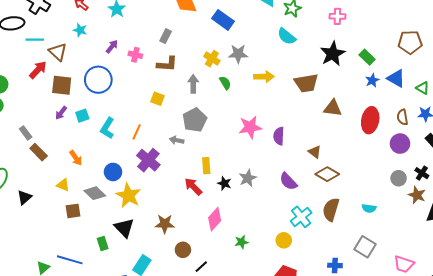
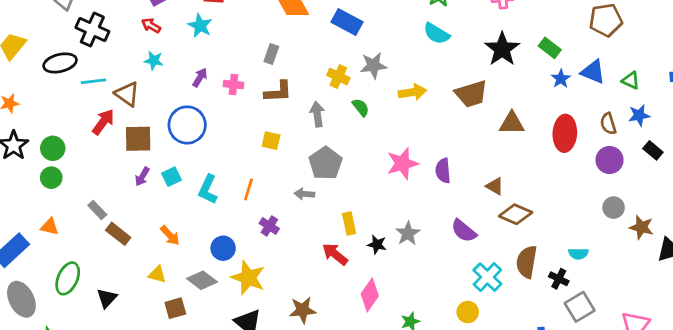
purple cross: (148, 160) -> (269, 226), size x0.6
black cross: (422, 173) -> (559, 279), moved
gray square: (365, 247) -> (580, 307), turned 35

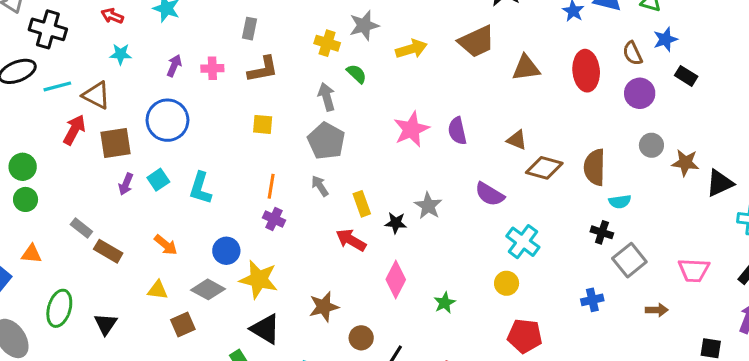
gray arrow: (317, 114) -> (327, 97), moved
orange line: (248, 190) -> (271, 186), moved
gray arrow: (304, 194) -> (320, 186), moved, turned 60
brown semicircle: (527, 262) -> (595, 167), moved

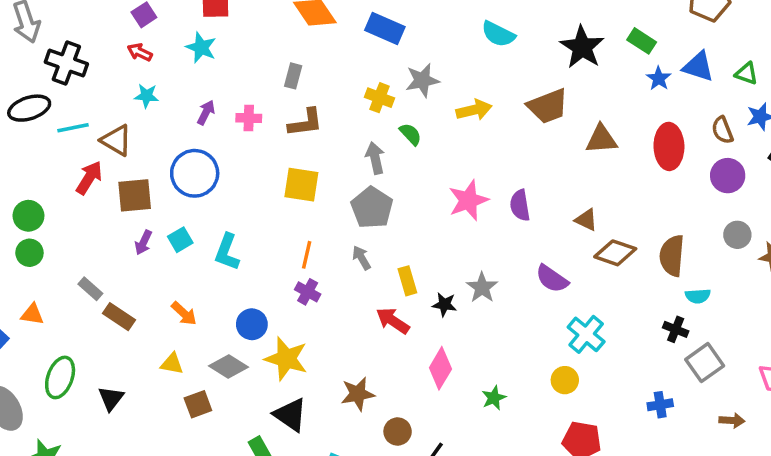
yellow square: (263, 124) -> (301, 185), size x1.5

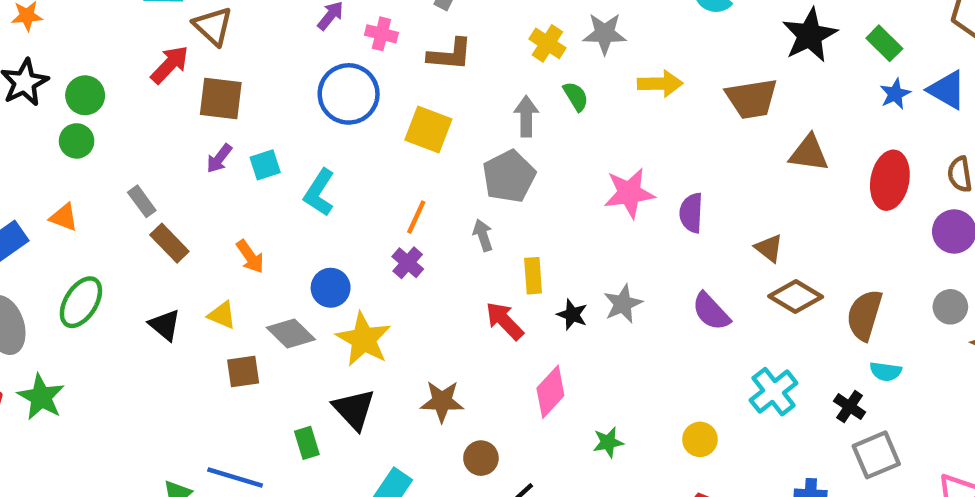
blue circle: (195, 173) -> (349, 94), moved
cyan cross: (586, 334) -> (774, 392), moved
black triangle: (111, 398) -> (165, 325), moved, turned -40

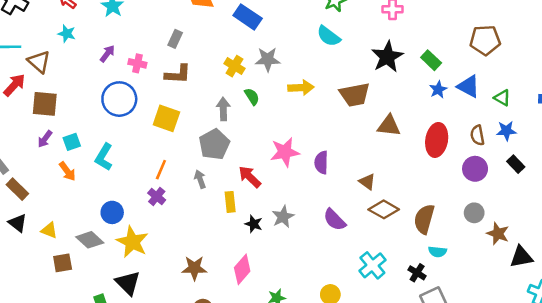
orange arrow: (250, 257) -> (67, 171), moved
red arrow: (504, 321) -> (250, 177), moved
black triangle: (165, 325) -> (18, 223), moved
brown star: (442, 401) -> (194, 268), moved

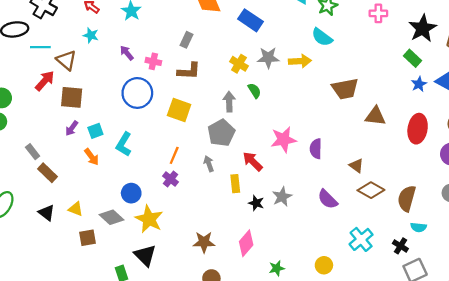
purple arrow: (107, 54) -> (127, 53), turned -77
black star: (387, 57) -> (423, 28), moved
yellow arrow: (301, 88) -> (300, 61), moved
black triangle: (18, 223) -> (47, 213), moved

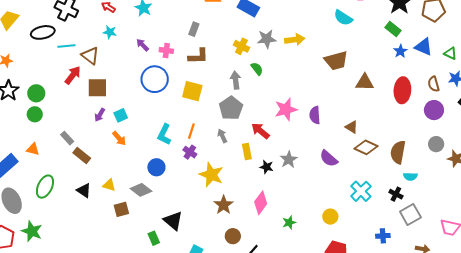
cyan semicircle: (322, 37) -> (343, 18), moved
cyan L-shape: (124, 144) -> (164, 134), moved
yellow star: (149, 219) -> (211, 175), moved
brown star: (204, 242) -> (224, 205), turned -30

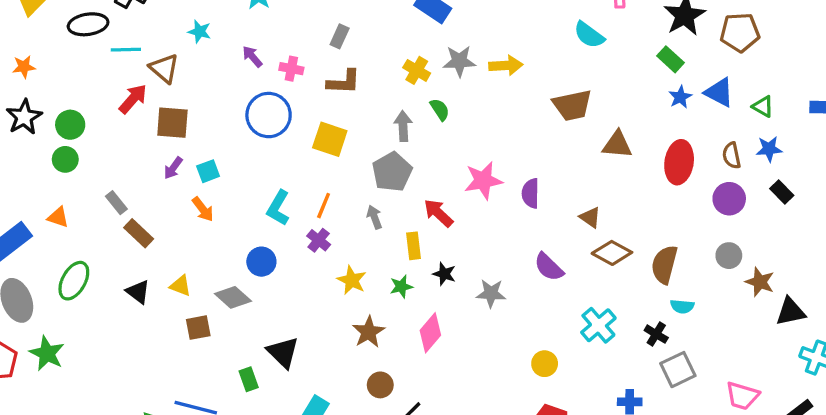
gray star: (289, 159) -> (491, 293), moved, turned 30
yellow star: (211, 175) -> (352, 280), size x0.7
green star: (289, 223) -> (401, 287), moved

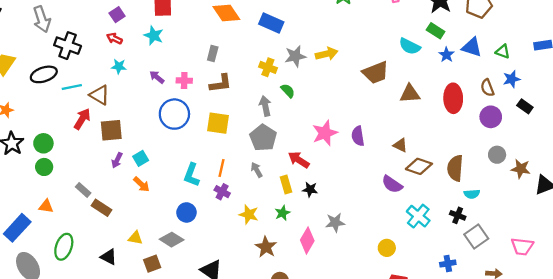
cyan semicircle: (589, 35) -> (410, 46), moved
purple semicircle: (549, 267) -> (392, 184), moved
black star: (444, 274) -> (310, 189), moved
black triangle: (138, 292) -> (109, 257), moved
gray star: (491, 293) -> (335, 222), moved

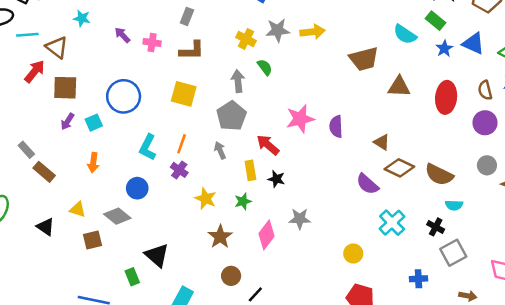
blue circle: (174, 114) -> (124, 96), moved
brown semicircle: (455, 168) -> (439, 175), turned -75
orange arrow: (141, 184) -> (93, 163), moved, turned 48

